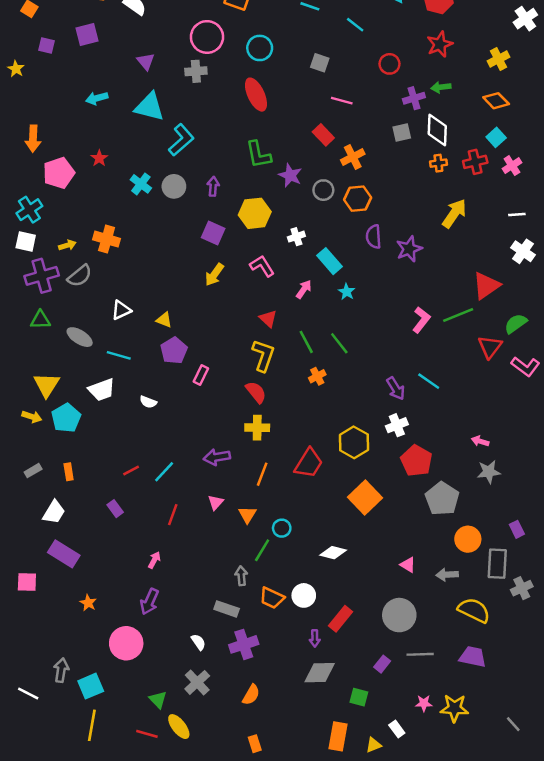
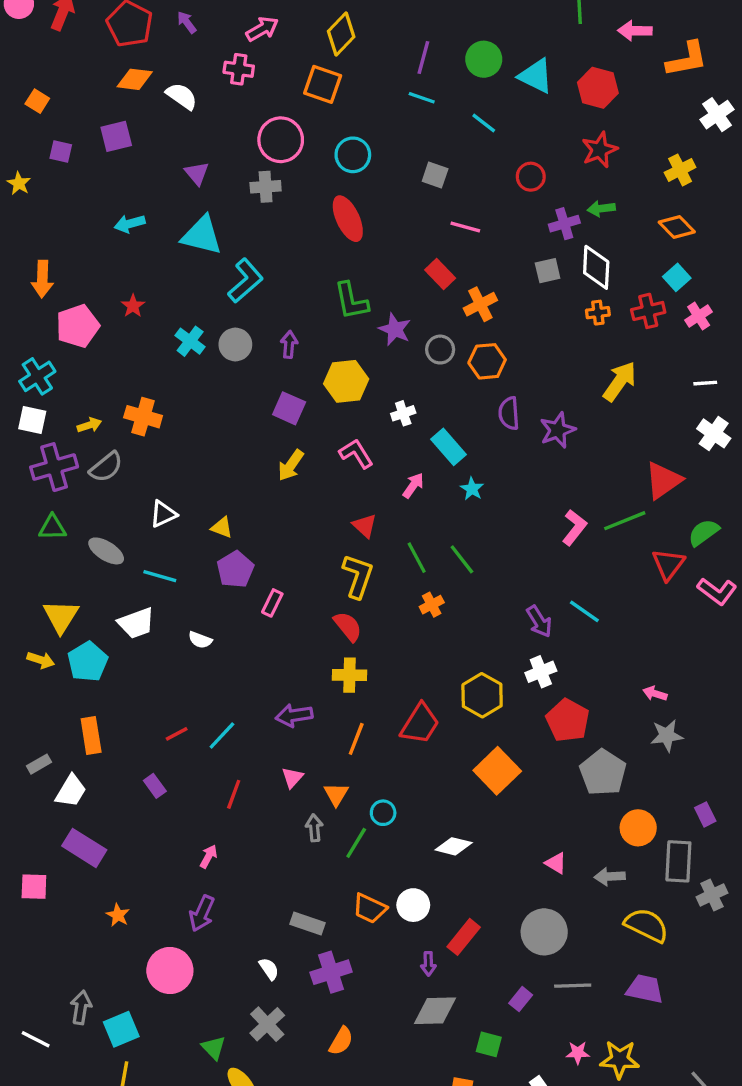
gray rectangle: (33, 471) -> (39, 764), moved
orange rectangle: (69, 472) -> (91, 736), size x1.5
gray arrow: (241, 576) -> (314, 828), moved

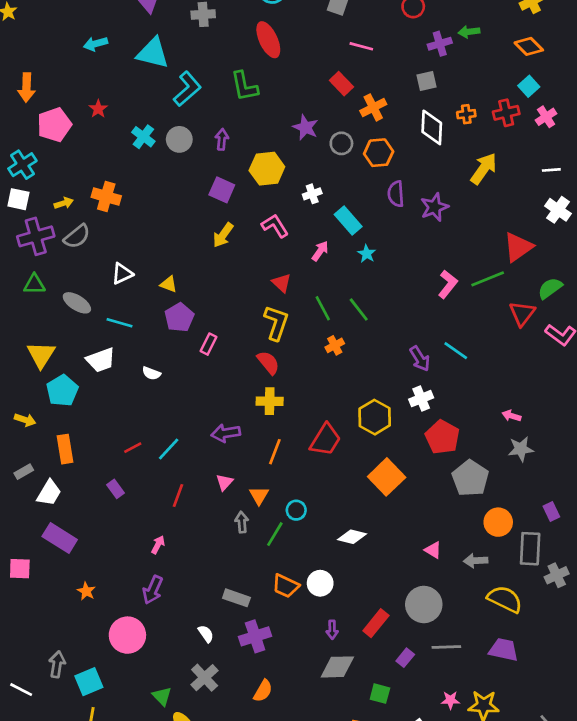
white diamond: (596, 267) -> (432, 127), moved
green L-shape: (351, 301) -> (244, 86), moved
yellow arrow: (41, 660) -> (25, 420), moved
red rectangle: (464, 937) -> (376, 623), moved

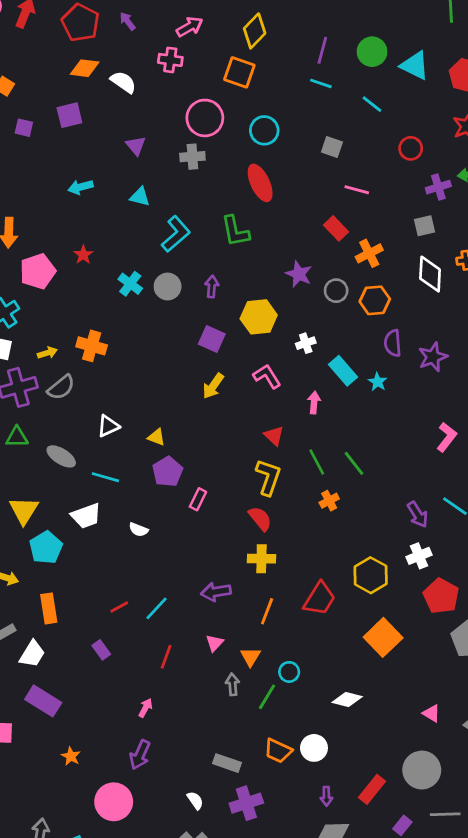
cyan triangle: (153, 53) -> (140, 197), size x0.6
pink arrow: (320, 251) -> (314, 403), turned -30
cyan star: (367, 254) -> (378, 382), moved

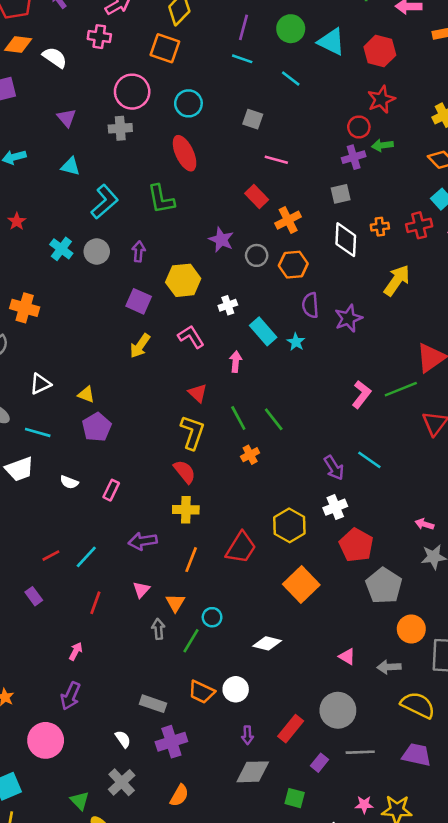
red circle: (411, 148) -> (359, 127), moved
pink rectangle: (198, 499) -> (111, 490), moved

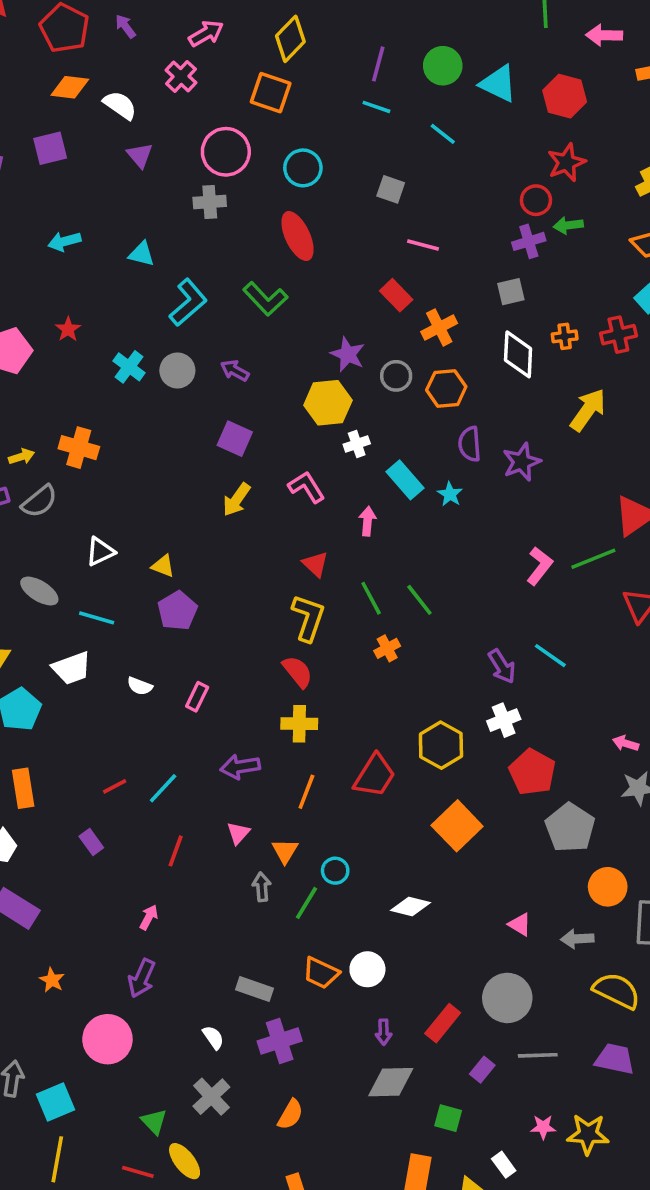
pink cross: (99, 37) -> (181, 76), turned 35
purple triangle: (67, 118) -> (140, 155), moved
green L-shape: (161, 199) -> (265, 299), turned -32
purple arrow: (139, 252) -> (235, 370), turned -66
yellow hexagon: (183, 280) -> (328, 403), moved

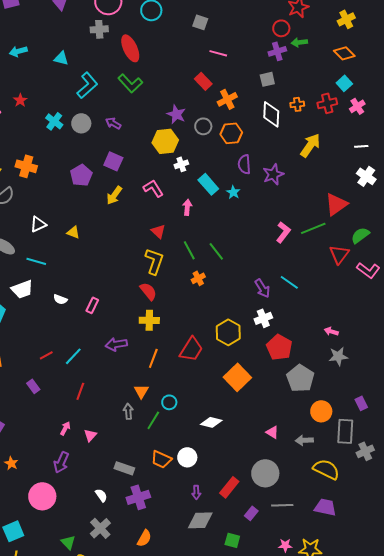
red ellipse: (298, 236) -> (130, 48), moved
purple pentagon: (177, 611) -> (81, 175), moved
pink triangle: (238, 833) -> (90, 435), moved

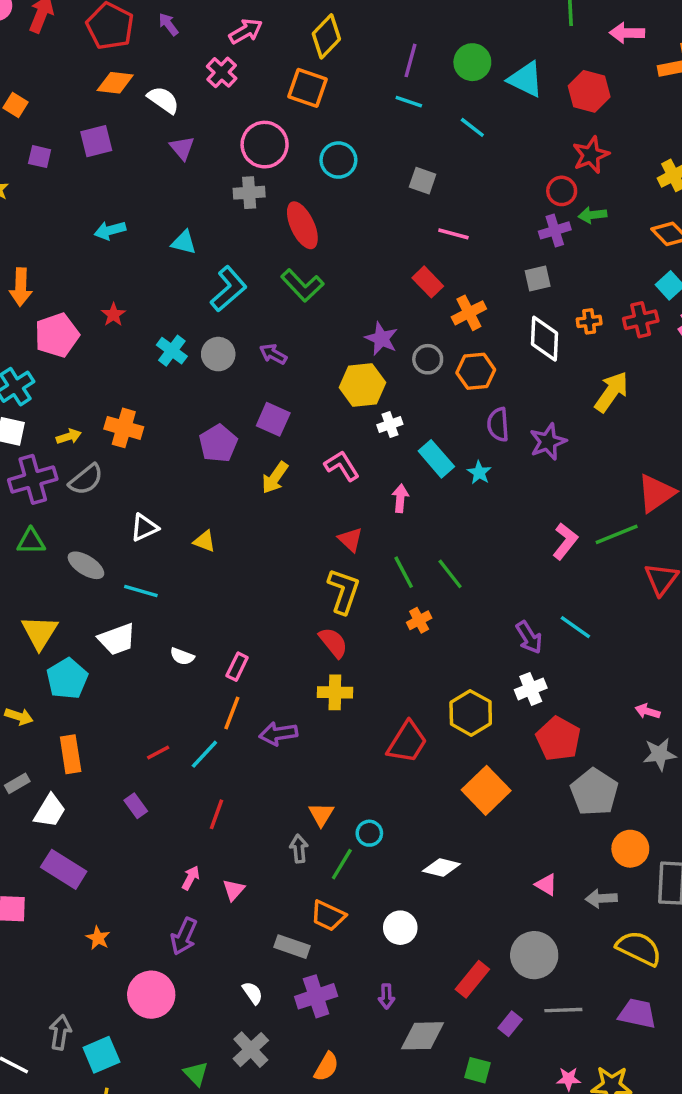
orange line: (153, 358) -> (232, 713), moved
orange trapezoid: (161, 459) -> (328, 916), moved
purple arrow: (196, 492) -> (386, 996), moved

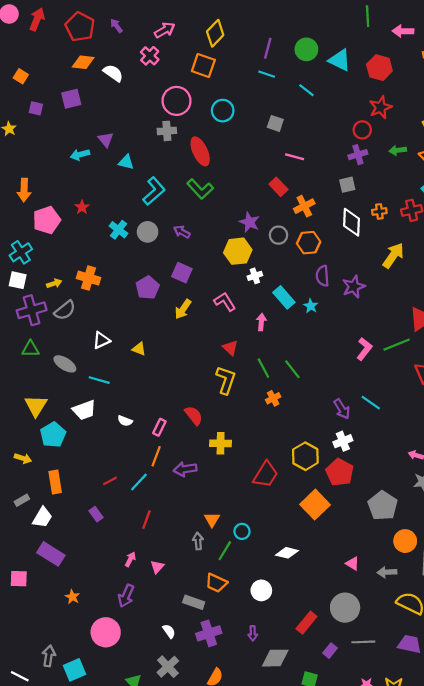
purple triangle: (182, 148) -> (106, 140), moved
green arrow: (593, 215) -> (398, 150), moved
red semicircle: (333, 643) -> (194, 415), moved
red pentagon: (558, 739) -> (340, 472), moved

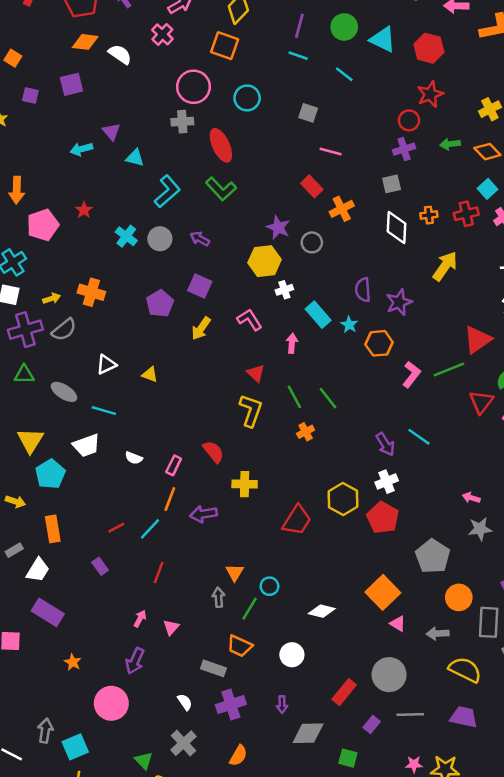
orange hexagon: (309, 243) -> (379, 343), moved
orange square: (315, 505) -> (383, 592), moved

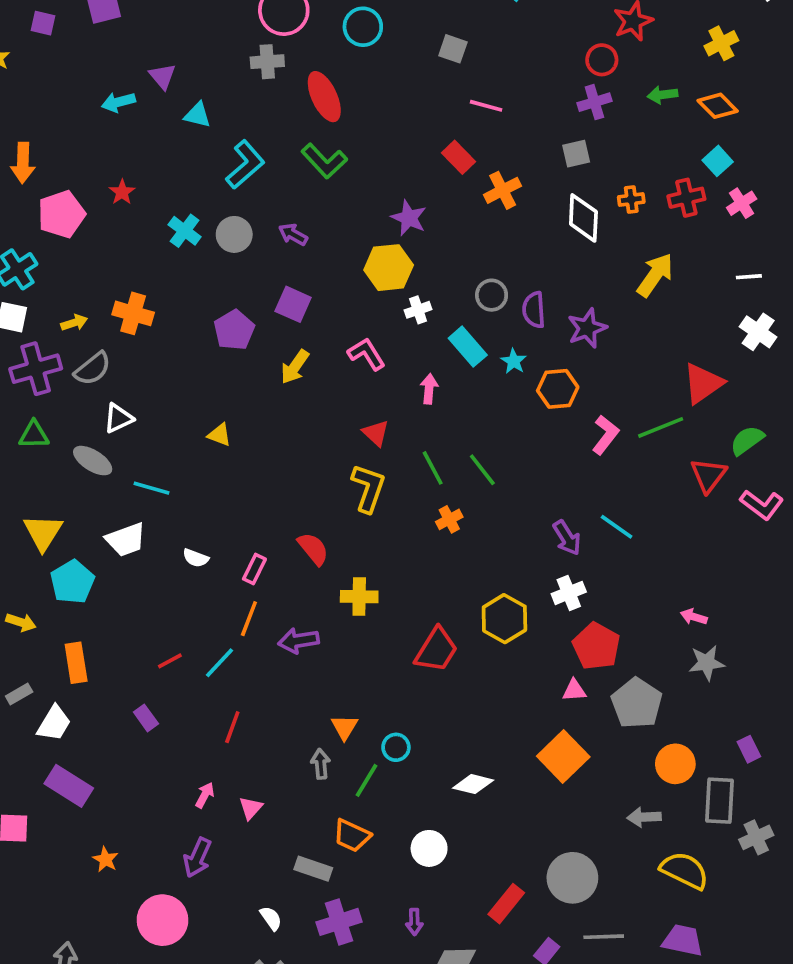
gray circle: (312, 242) -> (492, 295), moved
white triangle: (106, 364) -> (118, 418), moved
red pentagon: (383, 518) -> (596, 646), moved
pink triangle: (398, 624) -> (574, 690), moved, turned -35

